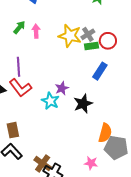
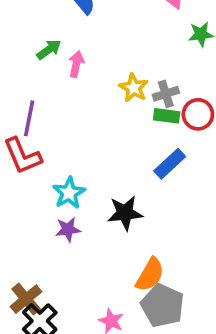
yellow star: (70, 36) -> (134, 88), size x0.7
purple star: (62, 88) -> (68, 229), moved

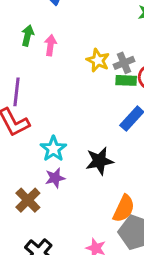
green arrow: (49, 50) -> (28, 36), turned -36
brown cross: (26, 299) -> (28, 200), moved

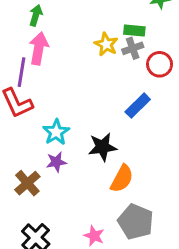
pink arrow: (50, 45) -> (39, 48), moved, size x1.5
green rectangle: (126, 80) -> (134, 31), moved
orange semicircle: (124, 209) -> (122, 179), moved

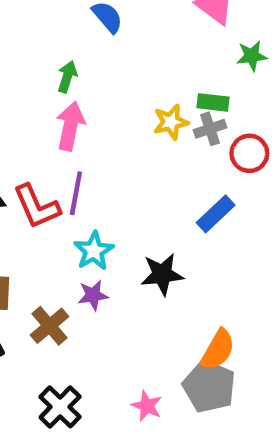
yellow star: (106, 44) -> (171, 122), turned 30
purple line: (21, 72) -> (76, 193), moved
orange semicircle: (122, 179) -> (218, 350), moved

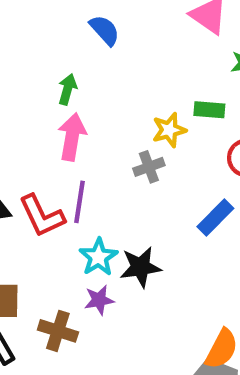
gray cross: (210, 129) -> (149, 167), moved
black star: (162, 274) -> (140, 267), moved
brown cross: (49, 326) -> (58, 331), turned -30

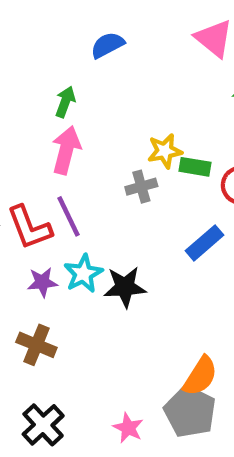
blue semicircle: (105, 30) -> (107, 45), turned -80
green rectangle: (209, 110) -> (195, 167), moved
purple line: (79, 202) -> (68, 216), turned -39
purple star: (99, 300) -> (42, 282), moved

